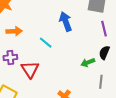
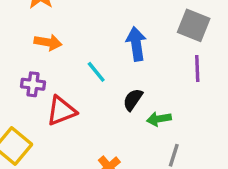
black semicircle: (104, 53) -> (133, 100), moved
red triangle: (30, 69) -> (61, 111), turned 30

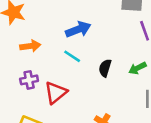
blue arrow: (136, 44) -> (78, 29), moved, turned 95
green arrow: (159, 119) -> (137, 68), moved

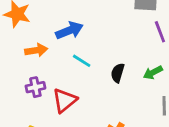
blue arrow: (78, 29) -> (69, 30), moved

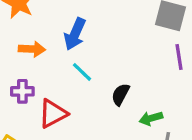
blue arrow: (69, 30) -> (75, 34), turned 124
green arrow: (153, 72) -> (151, 118), moved

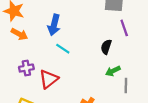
orange arrow: (32, 49) -> (19, 34), moved, turned 35
black semicircle: (121, 94) -> (106, 47), moved

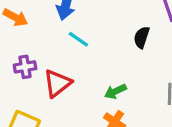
green arrow: (113, 71) -> (115, 91), moved

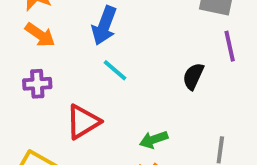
purple cross: (25, 67) -> (37, 84), moved

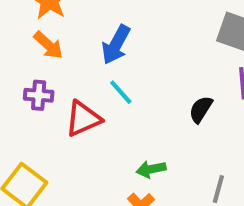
red triangle: (83, 122) -> (83, 119), moved

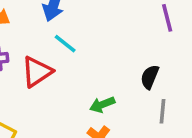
black semicircle: (201, 109) -> (150, 77), moved

